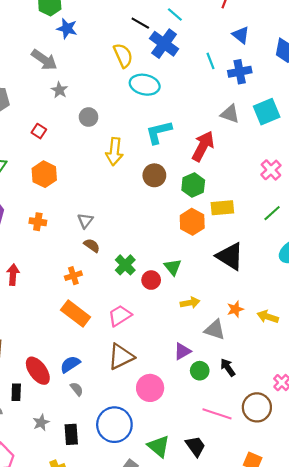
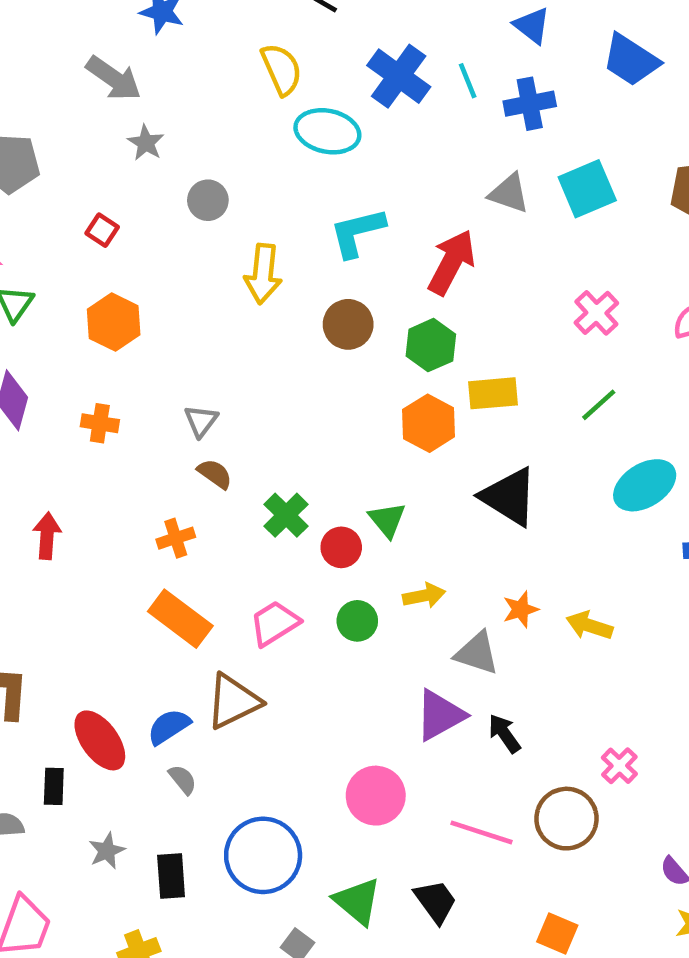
blue cross: (164, 44) -> (399, 76), moved
purple triangle: (182, 351) -> (440, 715), moved, size x1.4
brown triangle: (121, 357) -> (233, 701), moved
green circle: (200, 371) -> (357, 621), moved
pink circle: (150, 388) -> (376, 796), moved

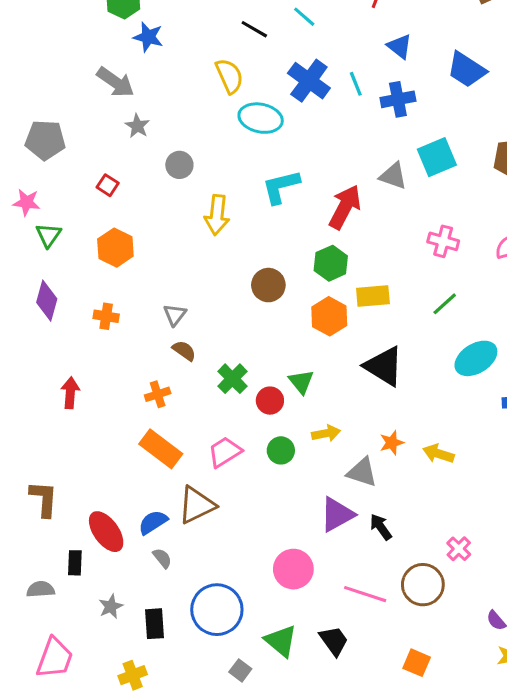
gray triangle: (509, 193) -> (393, 176), moved
pink cross: (596, 313) -> (443, 241), turned -32
brown circle: (348, 324) -> (268, 285), moved

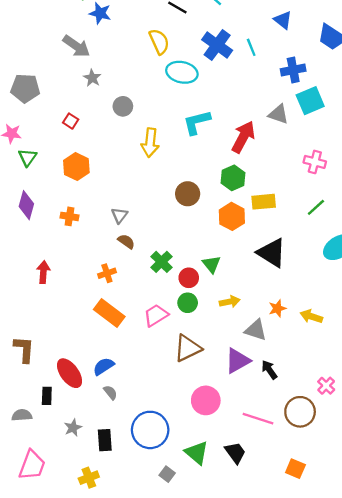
blue cross: (398, 99) -> (293, 70), moved
green circle: (281, 450) -> (188, 303), moved
brown triangle: (197, 505) -> (188, 348), moved

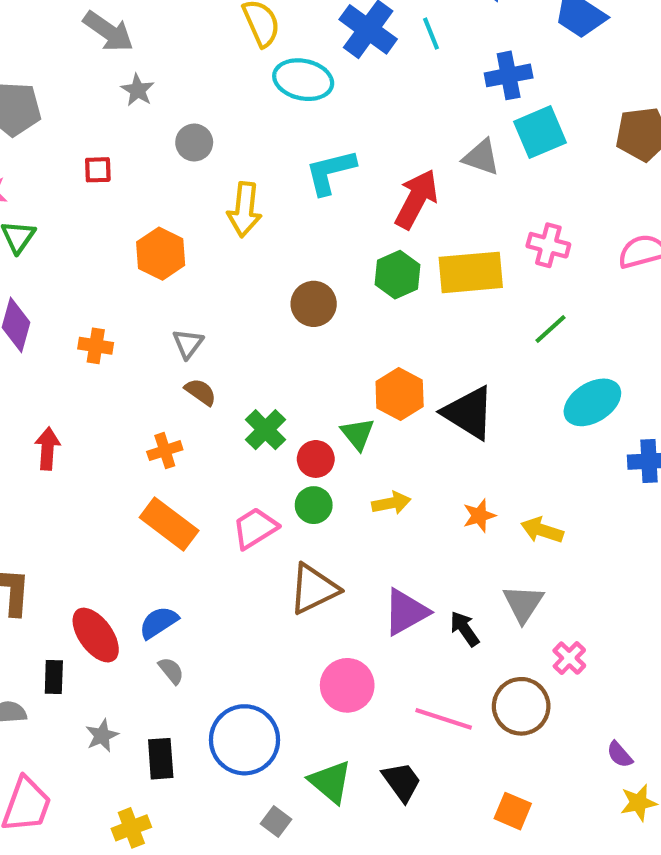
red square: (71, 121) -> (98, 170), turned -35
orange hexagon: (76, 167) -> (161, 254), moved
yellow rectangle: (264, 202) -> (471, 272), moved, size x1.4
orange hexagon: (232, 216) -> (400, 394), moved
gray triangle: (256, 330) -> (523, 604), moved, turned 45

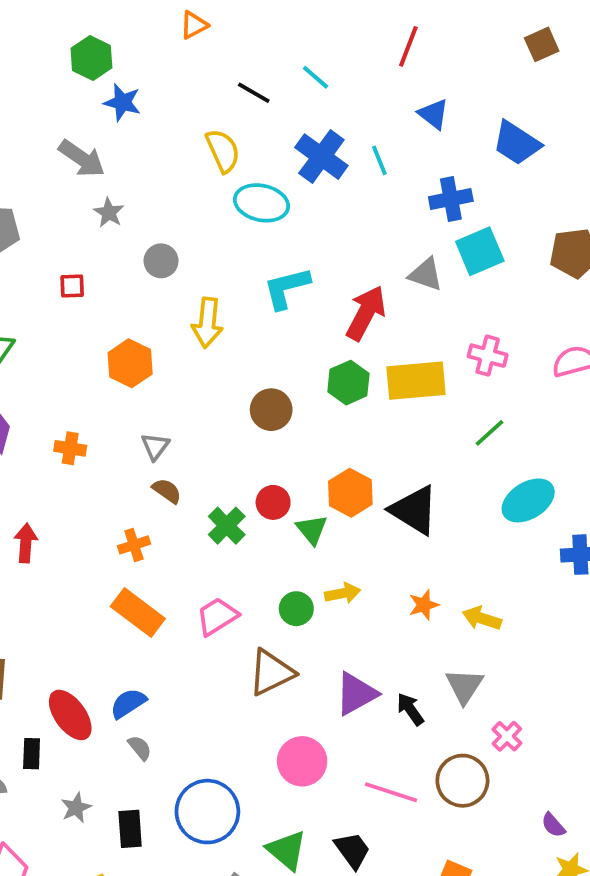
red circle: (316, 459) -> (273, 502), moved
green circle: (314, 505) -> (296, 609), moved

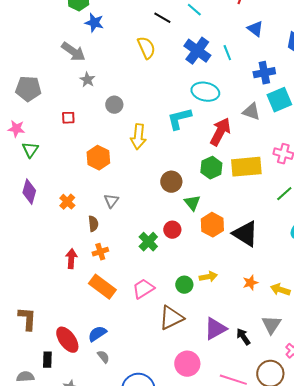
cyan ellipse: (261, 203) -> (205, 92), moved
orange cross: (70, 448) -> (67, 202), turned 35
brown semicircle: (167, 491) -> (93, 224), moved, turned 49
green triangle: (312, 529) -> (192, 203), moved
red arrow: (26, 543) -> (71, 259), moved

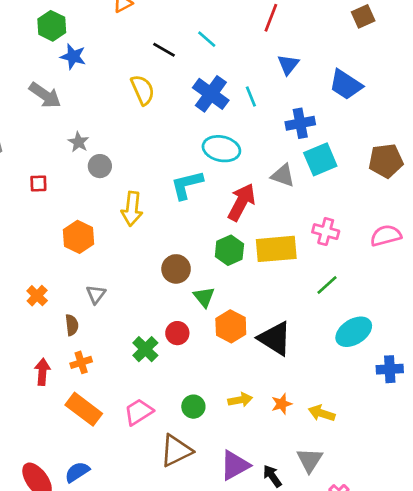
blue triangle: (255, 29) -> (288, 65), turned 30
gray star: (87, 80) -> (78, 142), moved
yellow arrow: (208, 277) -> (240, 400), moved

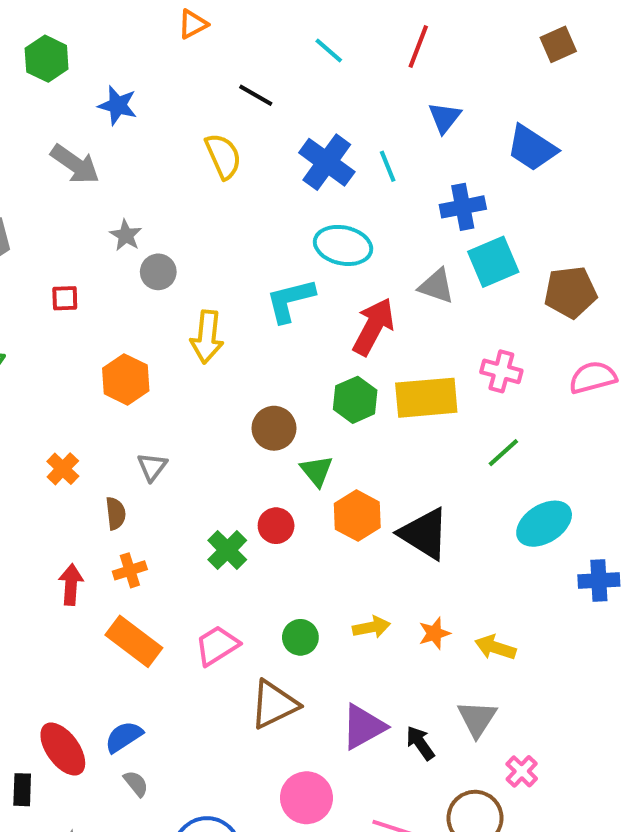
green hexagon: (52, 26) -> (47, 59), moved
cyan line: (207, 39) -> (329, 51), moved
brown pentagon: (386, 161) -> (570, 292), moved

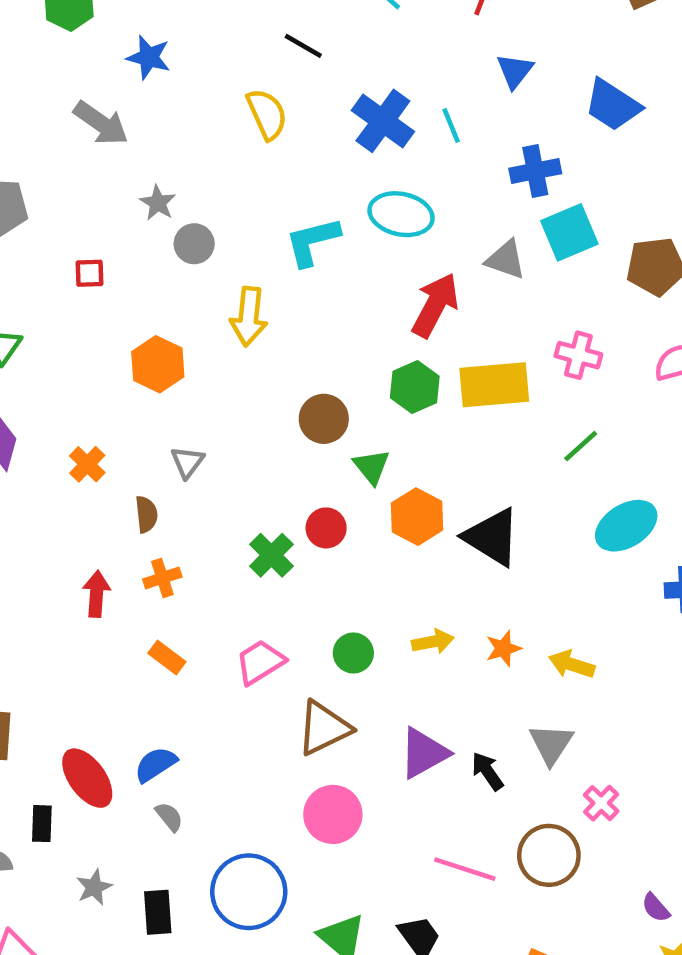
cyan L-shape: (290, 300) -> (312, 241), moved
orange rectangle: (134, 641) -> (167, 658), size x0.6
pink circle: (306, 798) -> (333, 814), moved

